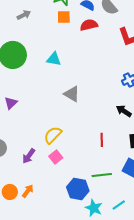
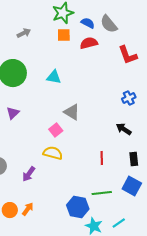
purple triangle: (11, 103) -> (13, 113), moved
yellow semicircle: (53, 135) -> (53, 153), turned 60
pink square: (56, 157) -> (56, 130), moved

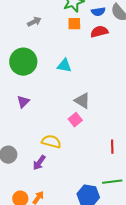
blue semicircle: (88, 23) -> (98, 12), turned 144
pink square: (56, 130) -> (75, 120), moved
yellow semicircle: (53, 153) -> (51, 142), moved

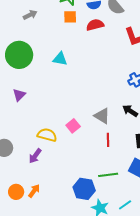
gray triangle: (82, 101) -> (102, 116), moved
pink square: (75, 120) -> (73, 126), moved

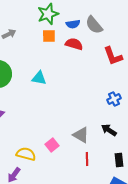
red semicircle: (95, 25) -> (74, 44), turned 30

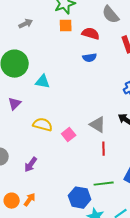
blue semicircle: (73, 24) -> (90, 58), moved
cyan triangle: (39, 78) -> (43, 82), moved
yellow semicircle: (26, 154) -> (43, 125), moved

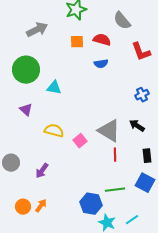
gray arrow: (26, 24) -> (37, 30), size x1.5
orange square: (66, 26) -> (77, 42), moved
purple triangle: (15, 104) -> (26, 110), turned -32
gray triangle: (98, 125) -> (109, 131), size x1.4

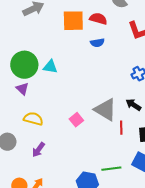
orange square: (77, 42) -> (73, 21), size x1.6
green circle: (26, 70) -> (24, 65), moved
yellow semicircle: (54, 131) -> (33, 119), moved
red line: (115, 155) -> (121, 128), moved

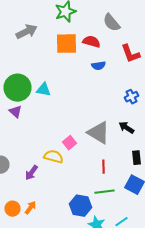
blue semicircle: (97, 43) -> (98, 66), moved
yellow semicircle: (33, 119) -> (54, 157), moved
red line: (121, 128) -> (104, 167), moved

